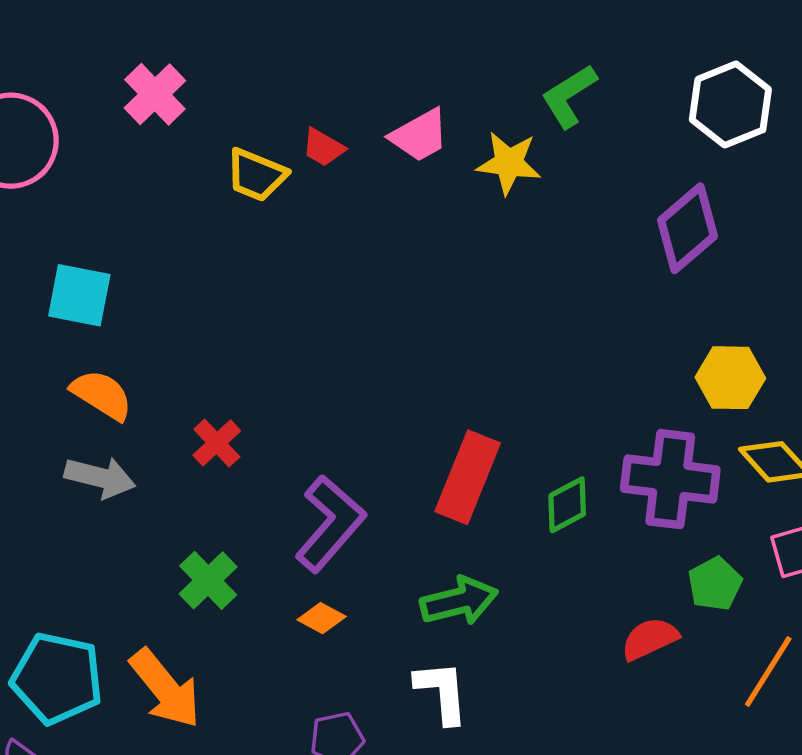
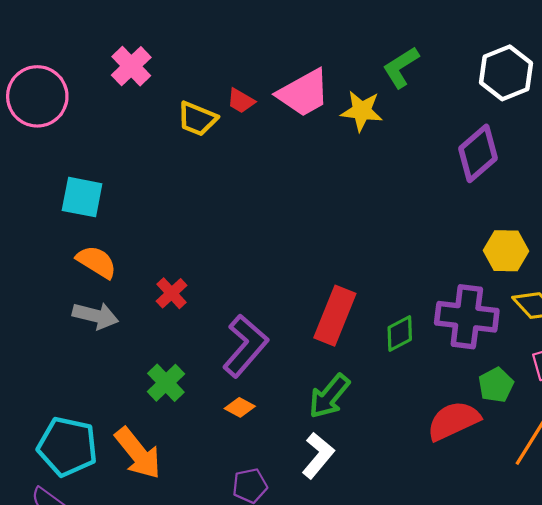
pink trapezoid: (419, 135) -> (304, 93), size x1.4
green arrow: (459, 601) -> (329, 396), turned 144
red semicircle: (650, 639) -> (453, 421), size x1.4
white L-shape: (442, 692) -> (318, 455), turned 45

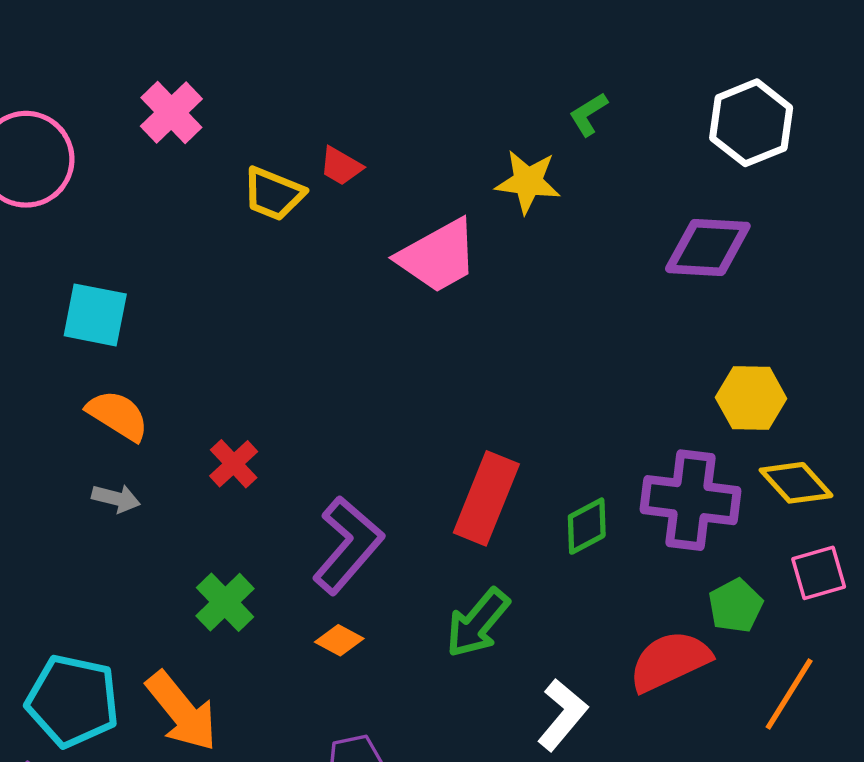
green L-shape: (401, 67) -> (588, 114), size x0.7
pink trapezoid: (304, 93) -> (438, 256), moved
purple diamond: (478, 153) -> (708, 247), turned 44
gray arrow: (95, 316) -> (116, 498), size x0.7
white L-shape: (318, 455) -> (562, 715), moved

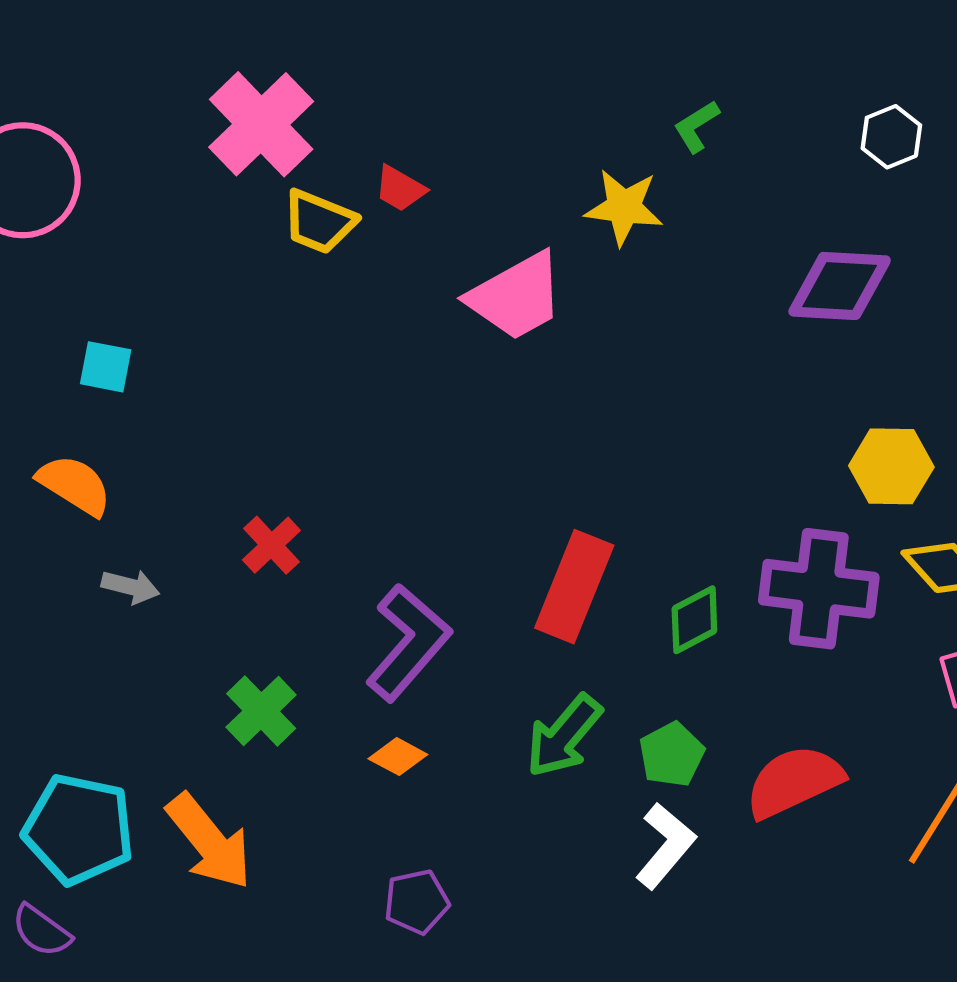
pink cross: (171, 112) -> (261, 124), moved, size x1.4
white hexagon: (751, 123) -> (891, 137), size x0.6
cyan square: (95, 315) -> (106, 367), size x0.7
orange semicircle: (118, 415) -> (75, 485), moved
green pentagon: (735, 606) -> (672, 755), moved

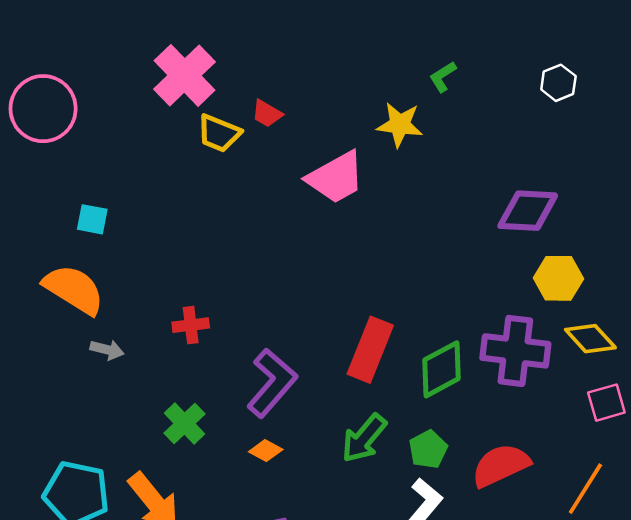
purple diamond: (840, 286) -> (528, 211), moved
orange semicircle: (75, 485) -> (74, 289), size x1.4
red cross: (271, 545) -> (191, 325), turned 36
green diamond: (694, 620) -> (442, 369), size x1.4

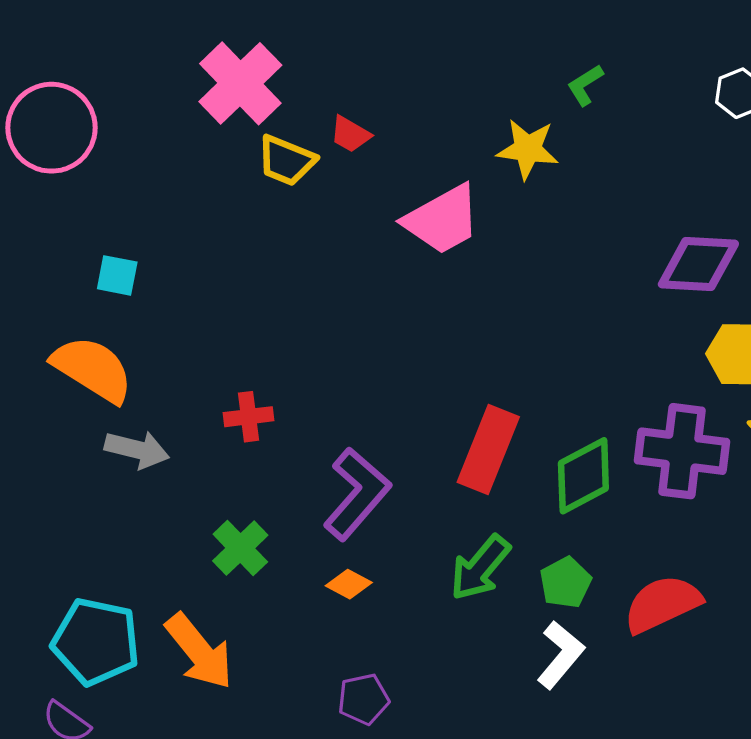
gray arrow: (107, 350) -> (137, 450), size x1.4

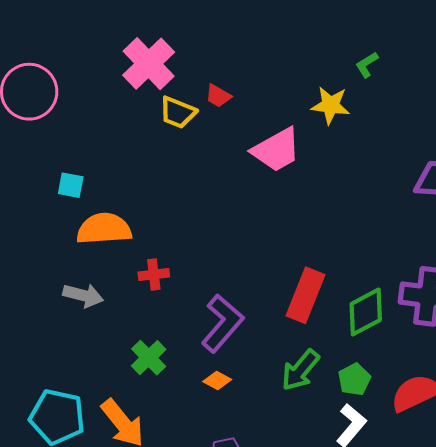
orange semicircle: (93, 369) -> (104, 229), moved, turned -36

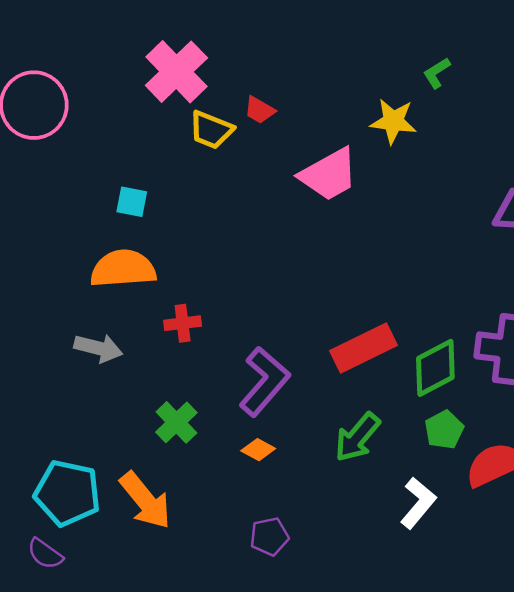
cyan square: (71, 185) -> (132, 202), moved
red rectangle: (305, 295) -> (364, 348), turned 42
green pentagon: (354, 379) -> (444, 430), moved

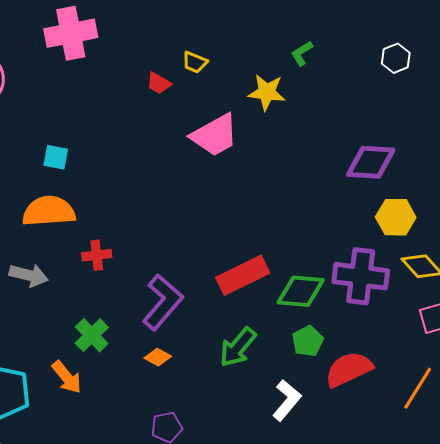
pink cross: (176, 72) -> (71, 33), moved, turned 33
yellow trapezoid: (211, 130) -> (195, 62), moved, size x0.7
green diamond: (435, 368) -> (301, 291), turned 33
orange arrow: (145, 500) -> (67, 377), moved, size x0.7

